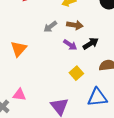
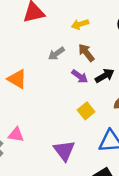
brown arrow: (75, 25) -> (86, 53), turned -140
orange triangle: (19, 49) -> (17, 79), turned -42

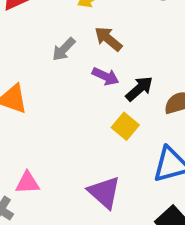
black arrow: (105, 76) -> (139, 89), moved

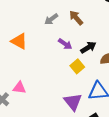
purple arrow: (105, 76) -> (65, 44), moved
purple triangle: (104, 192) -> (73, 102), moved

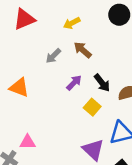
purple arrow: (65, 44) -> (74, 83), turned -72
black arrow: (88, 47) -> (102, 83), turned 91

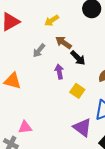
purple arrow: (74, 83) -> (59, 72), turned -48
black arrow: (102, 83) -> (78, 58), moved

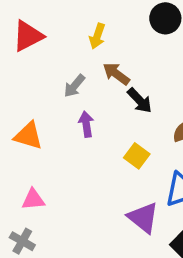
yellow arrow: (52, 20) -> (97, 36), turned -40
purple arrow: (59, 72) -> (86, 124), moved
pink triangle: (25, 127) -> (33, 199), moved

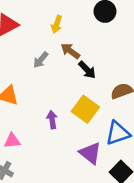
purple arrow: (86, 124) -> (52, 120), moved
yellow square: (137, 156) -> (85, 109), size x1.5

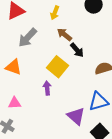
gray arrow: (41, 60) -> (28, 38), moved, size x1.5
yellow square: (85, 109) -> (57, 67), moved

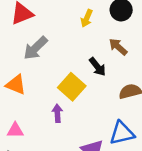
yellow arrow: (55, 13) -> (87, 18), moved
brown arrow: (64, 34) -> (118, 47), moved

